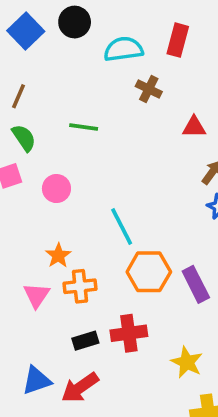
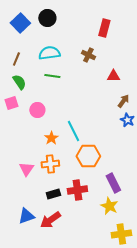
cyan semicircle: (123, 49) -> (49, 53), moved
orange star: (58, 255) -> (51, 138), moved
purple rectangle: (196, 284) -> (113, 183), moved

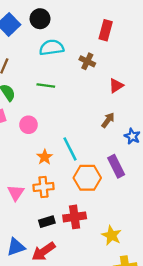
cyan semicircle: (49, 53) -> (52, 48), moved
red triangle: (113, 76) -> (116, 86), turned -32
brown arrow: (123, 101) -> (108, 120), moved
purple rectangle: (113, 183) -> (116, 166), moved

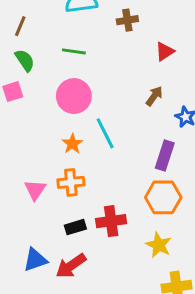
brown cross: (87, 61) -> (127, 20), turned -35
pink circle: (28, 125) -> (74, 96), moved, size x1.5
purple rectangle: (116, 166) -> (165, 156), turned 45
orange hexagon: (87, 178) -> (163, 197), moved

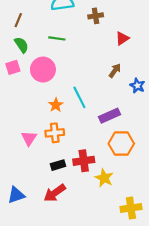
pink circle: (74, 96) -> (43, 70), moved
purple rectangle: (165, 156) -> (109, 116), moved, turned 48
yellow star: (159, 245) -> (104, 178), moved
blue triangle: (35, 260) -> (16, 195), moved

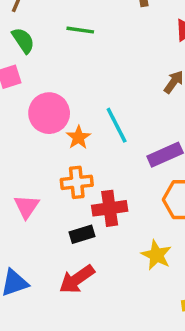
pink circle: (43, 70) -> (49, 113), moved
pink triangle: (29, 138) -> (27, 207), moved
red cross: (84, 161) -> (110, 208), moved

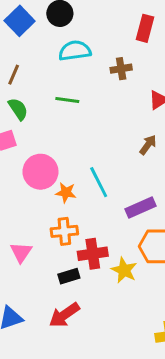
orange star: (78, 137) -> (66, 193), turned -30
yellow star: (156, 255) -> (124, 270), moved

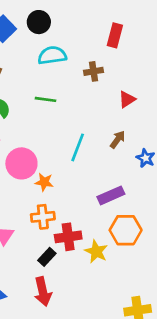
cyan line: (99, 182) -> (78, 147), moved, turned 48
black rectangle: (69, 276) -> (47, 257), turned -30
red arrow: (64, 315) -> (43, 292), turned -68

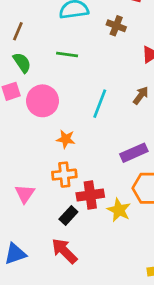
brown cross: (94, 71) -> (116, 26), turned 30
pink circle: (21, 163) -> (42, 101), moved
red arrow: (43, 292) -> (64, 251), turned 148

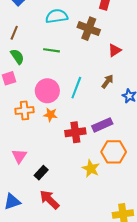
brown cross: (116, 26) -> (89, 29), size x1.5
pink circle: (42, 101) -> (47, 91), moved
orange cross: (64, 175) -> (25, 110), moved
red cross: (90, 195) -> (75, 132), moved
black rectangle: (68, 215) -> (41, 173), moved

